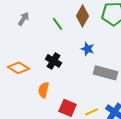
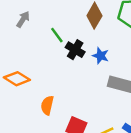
green line: (58, 24) -> (57, 35), moved
black cross: (54, 61) -> (75, 50), moved

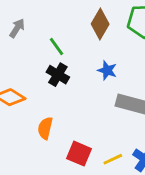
black cross: (75, 50) -> (58, 75), moved

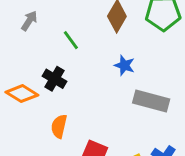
black cross: (58, 75) -> (55, 79), moved

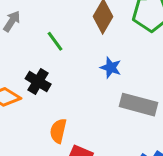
orange semicircle: (59, 126) -> (58, 131), moved

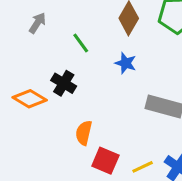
blue star: (111, 68) -> (126, 63), moved

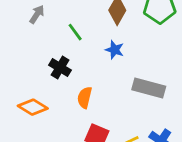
orange diamond: (30, 99) -> (33, 107), moved
orange semicircle: (84, 133) -> (85, 98), moved

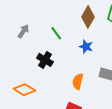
gray arrow: (37, 14) -> (23, 31), moved
orange semicircle: (85, 98) -> (78, 81), moved

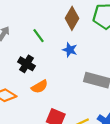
orange semicircle: (78, 81) -> (40, 87), moved, turned -133

